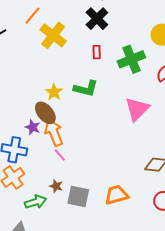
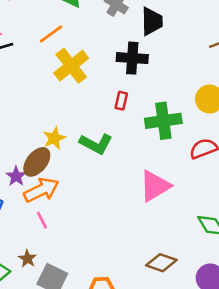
black cross: (97, 19) -> (132, 58), turned 35
brown ellipse: (45, 113) -> (37, 162), turned 65
orange arrow: (54, 133) -> (41, 190), turned 72

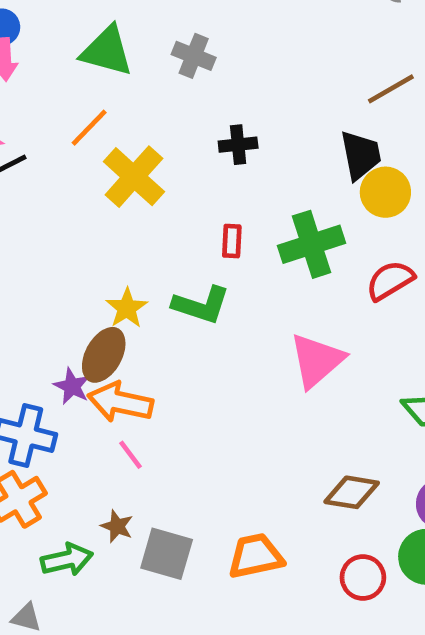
black trapezoid: (152, 21) -> (361, 155), moved
black cross: (132, 58) -> (238, 145), size x0.7
red rectangle: (121, 101) -> (232, 241), moved
orange arrow: (41, 190) -> (120, 402), turned -132

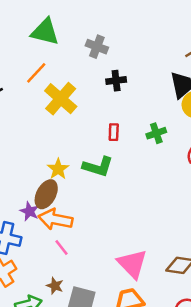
gray cross: (194, 56) -> (97, 47), moved
green cross: (312, 244) -> (156, 133), size x0.6
pink triangle: (317, 361) -> (132, 264), moved, turned -32

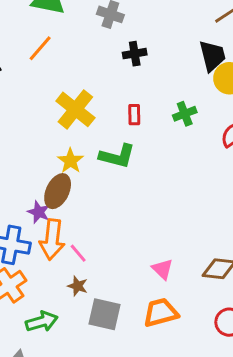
yellow cross: (61, 99) -> (75, 109), moved
orange arrow: (56, 219) -> (52, 240), moved, turned -92
pink triangle: (132, 264) -> (163, 269), size x0.6
brown star: (55, 286) -> (78, 286), moved

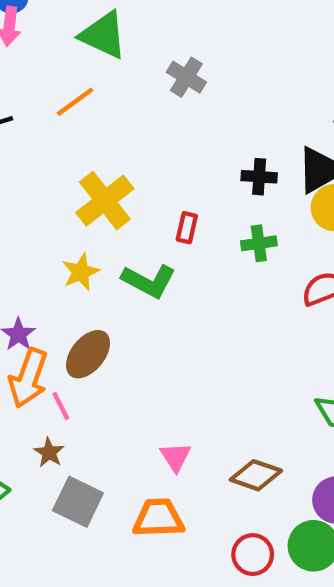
black cross: (135, 54) -> (259, 177), moved
brown ellipse: (58, 191) -> (88, 354), moved

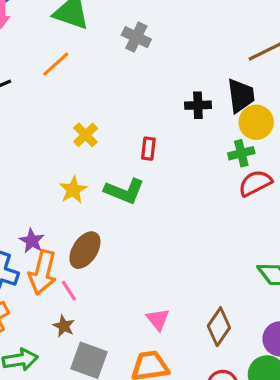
yellow cross: (105, 201) -> (86, 135), size x0.6
green cross: (259, 243) -> (241, 153), moved
brown diamond: (256, 475) -> (219, 327), turned -69

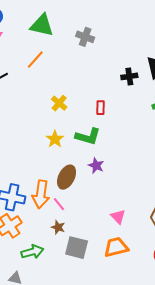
purple star: (32, 241) -> (96, 166), moved

